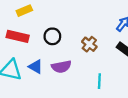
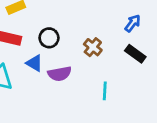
blue triangle: (36, 67) -> (34, 63), moved

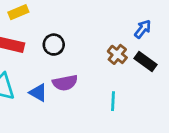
brown cross: (93, 47) -> (117, 54), moved
blue triangle: (34, 63) -> (38, 93), moved

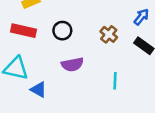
brown cross: (117, 54) -> (109, 34), moved
blue triangle: (38, 93) -> (38, 90), moved

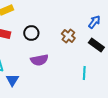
cyan line: (115, 81) -> (84, 73), moved
blue triangle: (38, 90) -> (12, 80), turned 32

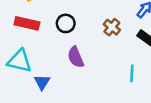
purple semicircle: (39, 60) -> (76, 57), turned 78

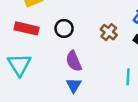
cyan triangle: (20, 61) -> (19, 65), turned 45
blue triangle: (42, 82) -> (74, 85), moved

